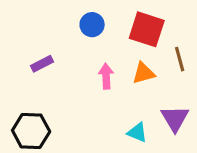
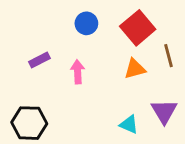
red square: (147, 29) -> (138, 28), turned 32
pink arrow: (106, 76) -> (78, 72), moved

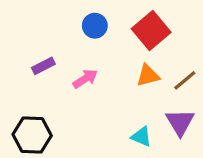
brown line: (169, 56) -> (185, 80), moved, turned 65
pink arrow: (78, 72) -> (85, 79), turned 60

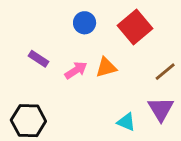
purple rectangle: (43, 66) -> (38, 59), turned 60
orange triangle: (148, 76) -> (106, 67), moved

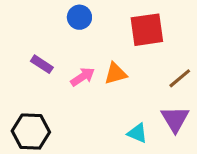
blue circle: (85, 23) -> (79, 17), moved
red square: (135, 27) -> (147, 30), turned 32

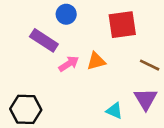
purple rectangle: (42, 64) -> (44, 40), moved, size x1.5
brown line: (180, 78) -> (150, 65), turned 66

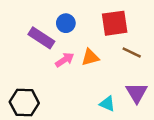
blue circle: (66, 14) -> (66, 23), moved
brown line: (150, 65) -> (132, 52), moved

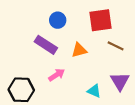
purple rectangle: (41, 38) -> (46, 45), moved
pink arrow: (65, 60) -> (57, 75), moved

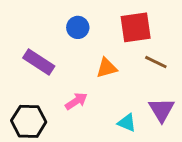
purple rectangle: (46, 45) -> (39, 62), moved

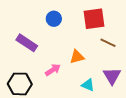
orange triangle: (107, 68) -> (77, 57), moved

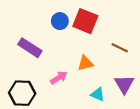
red square: (94, 19) -> (85, 21), moved, turned 30

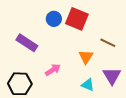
orange triangle: (85, 63) -> (86, 57), moved, turned -42

